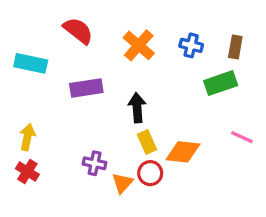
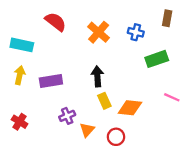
brown rectangle: (235, 47) -> (167, 18), moved
purple rectangle: (86, 88) -> (51, 81), moved
yellow arrow: (27, 137) -> (20, 75), moved
purple cross: (95, 163) -> (67, 116), turned -35
red circle: (150, 173) -> (116, 137), moved

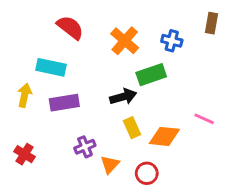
cyan rectangle: (22, 45) -> (51, 67), moved
green rectangle: (157, 59) -> (151, 75), moved
black arrow: (97, 76) -> (123, 97), turned 78
pink line: (172, 97) -> (204, 119), moved

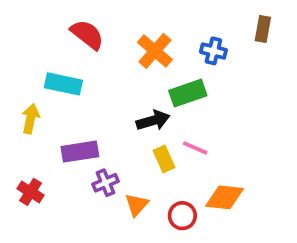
purple rectangle: (64, 103) -> (80, 152), moved
pink line: (204, 119) -> (195, 148), moved
orange diamond: (164, 136) -> (224, 197), moved

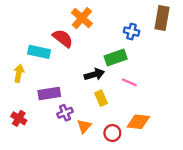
brown rectangle: (263, 29) -> (162, 18), size x1.5
red semicircle: (87, 35) -> (63, 38), moved
orange cross: (155, 51) -> (82, 18), moved
pink line: (195, 148) -> (129, 82), moved

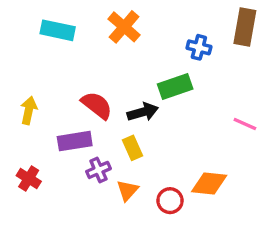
red semicircle: (63, 38) -> (97, 105), moved
cyan rectangle: (39, 52) -> (58, 30), moved
pink line: (129, 82) -> (245, 124), moved
yellow rectangle: (101, 98) -> (133, 148), moved

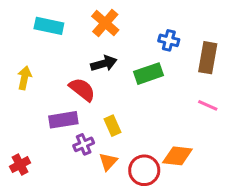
brown rectangle: (245, 27) -> (208, 58), moved
yellow arrow: (29, 110) -> (24, 78), moved
black arrow: (143, 112) -> (104, 63), moved
red cross: (29, 178) -> (20, 165), moved, turned 30
red circle: (170, 201) -> (144, 170), size x1.4

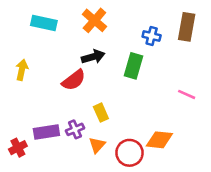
brown rectangle: (208, 58) -> (187, 27), moved
green rectangle: (149, 74) -> (133, 66), turned -55
red semicircle: (82, 89) -> (74, 80), turned 105
purple rectangle: (63, 120) -> (46, 132), moved

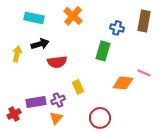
black arrow: (93, 57) -> (40, 44), moved
red semicircle: (74, 80) -> (57, 62), turned 30
orange diamond: (159, 140) -> (123, 83), moved
orange triangle: (97, 145) -> (56, 118), moved

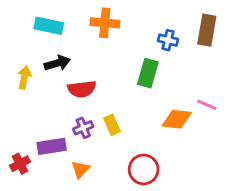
orange cross: (73, 16) -> (105, 23), turned -36
purple cross: (58, 100) -> (83, 128), moved

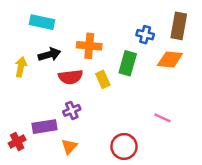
orange cross: (105, 23) -> (89, 46), moved
pink line: (207, 105) -> (163, 118), moved
orange diamond: (177, 119) -> (170, 59), moved
yellow rectangle: (112, 125) -> (103, 79), moved

